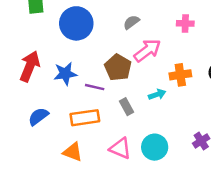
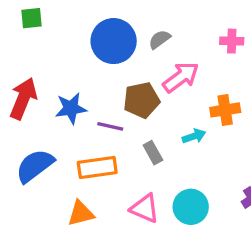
blue circle: (76, 23) -> (114, 41), moved
brown pentagon: (118, 67) -> (141, 100), turned 30
blue semicircle: (38, 116) -> (35, 166), size x1.4
orange triangle: (73, 152) -> (81, 213), turned -35

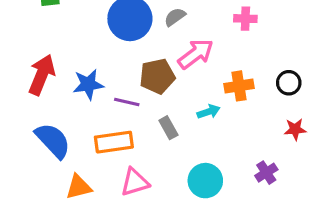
blue semicircle: (35, 166) -> (53, 140), turned 84
pink triangle: (145, 208) -> (135, 182), moved, turned -40
orange triangle: (81, 213) -> (79, 187), moved

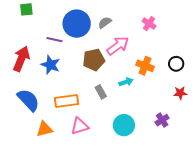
pink cross: (245, 19) -> (149, 24), turned 32
blue star: (88, 84) -> (50, 65), turned 30
orange cross: (239, 86) -> (145, 66), turned 30
purple line: (127, 102) -> (55, 40), moved

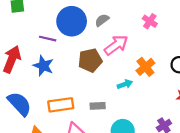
orange cross: (145, 66) -> (145, 67), turned 30
gray rectangle: (101, 92) -> (98, 106), moved, turned -64

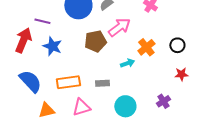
purple line: (48, 39) -> (42, 21), moved

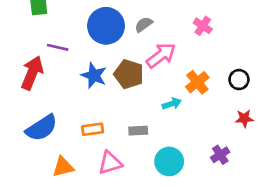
brown pentagon: (95, 41) -> (129, 74), turned 30
blue star: (52, 46) -> (94, 76), moved
blue semicircle: (30, 81) -> (42, 128), turned 100
orange rectangle: (68, 82) -> (93, 129), size x0.7

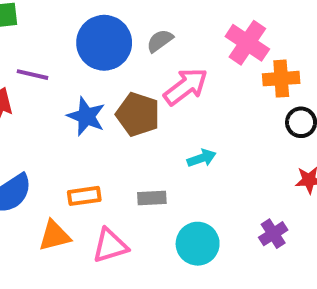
pink cross: (203, 26) -> (247, 43), size x1.5
orange cross: (197, 82) -> (281, 79), moved, turned 35
orange triangle: (63, 167) -> (54, 236), moved

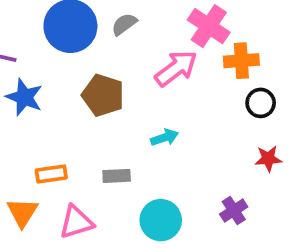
pink arrow: (186, 87) -> (176, 68), moved
blue star: (86, 116) -> (24, 97), moved
orange triangle: (54, 236) -> (22, 212), turned -44

